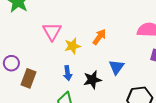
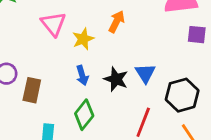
blue triangle: (116, 67) -> (145, 73), moved
black star: (92, 80) -> (116, 79), turned -30

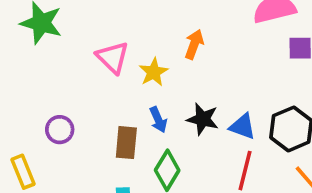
blue triangle: (145, 73) -> (243, 126), moved, turned -30
brown rectangle: (32, 90) -> (126, 143), moved

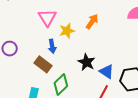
blue arrow: (158, 120) -> (52, 46), moved
brown rectangle: (126, 143) -> (43, 64), turned -72

